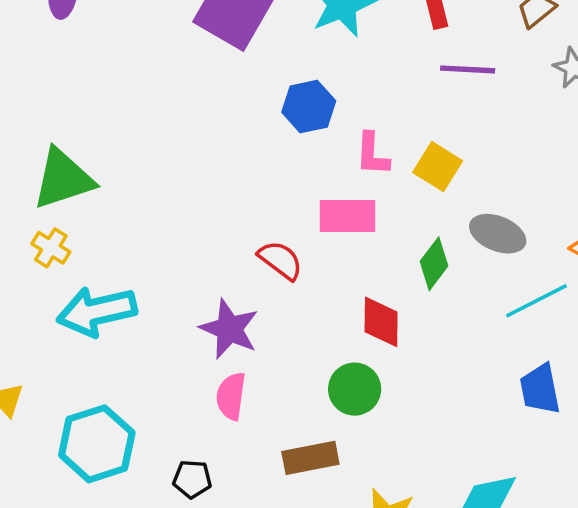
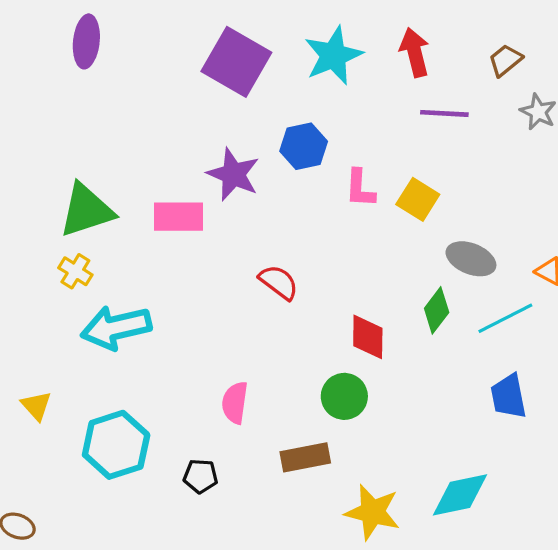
pink rectangle: (348, 216) -> (179, 217), moved
green diamond: (434, 264) -> (437, 310), moved
purple star: (229, 329) -> (233, 174), moved

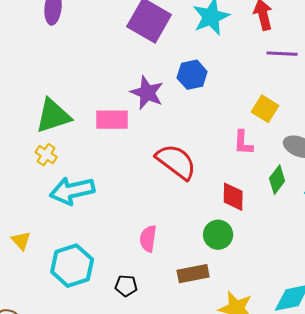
pink L-shape: (360, 188) -> (243, 143), moved
red semicircle: (279, 282) -> (176, 162), size x1.6

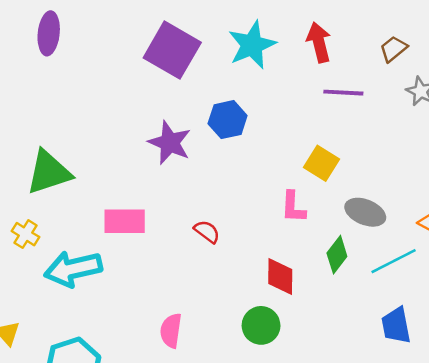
pink rectangle: (112, 120) -> (125, 221), moved
yellow cross: (46, 155) -> (26, 234), moved
red semicircle: (176, 162) -> (207, 232), size x0.5

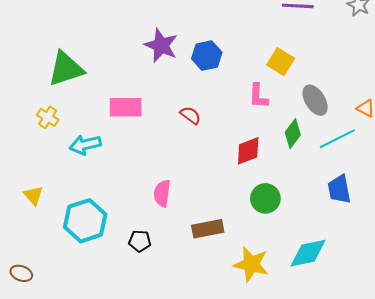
blue hexagon: (228, 120) -> (207, 56), moved
gray ellipse: (365, 212) -> (315, 100), turned 36
cyan arrow: (73, 269) -> (85, 145), size x0.7
red diamond: (280, 277) -> (248, 151), turned 68
green circle: (261, 325) -> (265, 198), moved

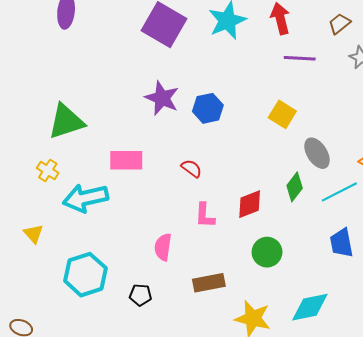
pink L-shape: (258, 96) -> (205, 215), moved
cyan arrow: (85, 145) -> (85, 198), size x1.4
yellow triangle: (33, 195) -> (33, 234), moved

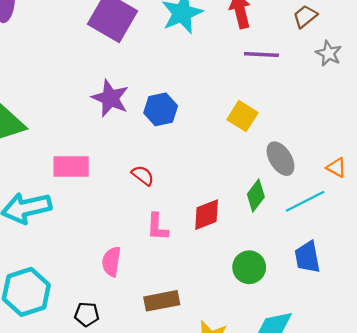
green circle: (267, 252) -> (249, 267), moved

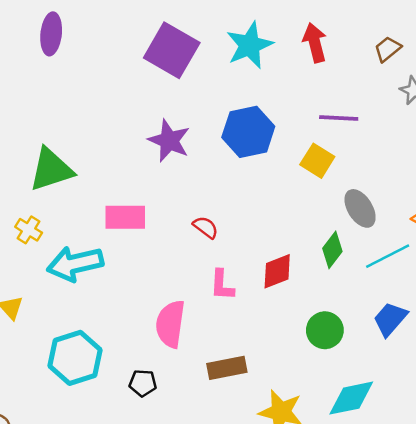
purple line: (261, 54) -> (339, 118), moved
blue hexagon: (161, 109) -> (248, 132), moved, size x1.4
blue trapezoid: (307, 257) -> (390, 319), turned 52
pink semicircle: (111, 262) -> (170, 324), size x1.4

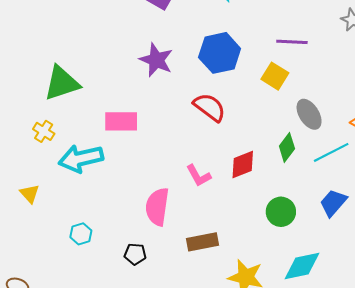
red semicircle: (206, 227) -> (210, 107), moved, size x1.6
pink L-shape: (222, 285) -> (198, 176), turned -32
cyan hexagon: (75, 358) -> (81, 234), size x0.5

